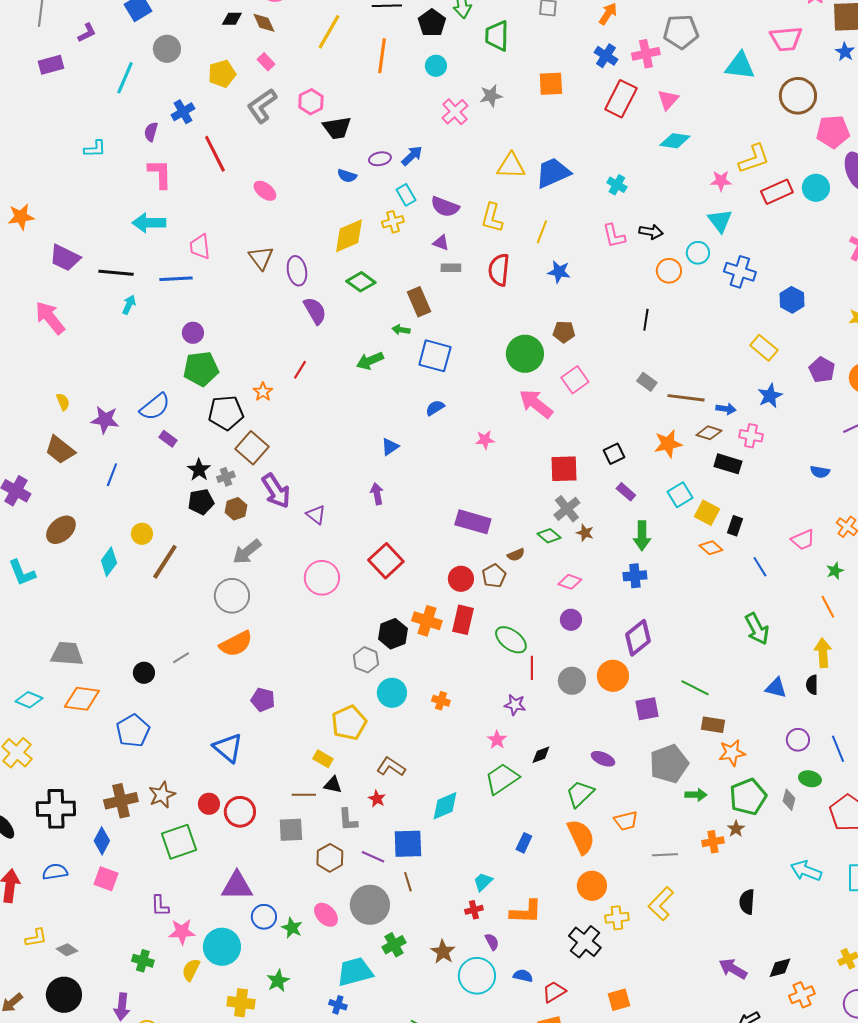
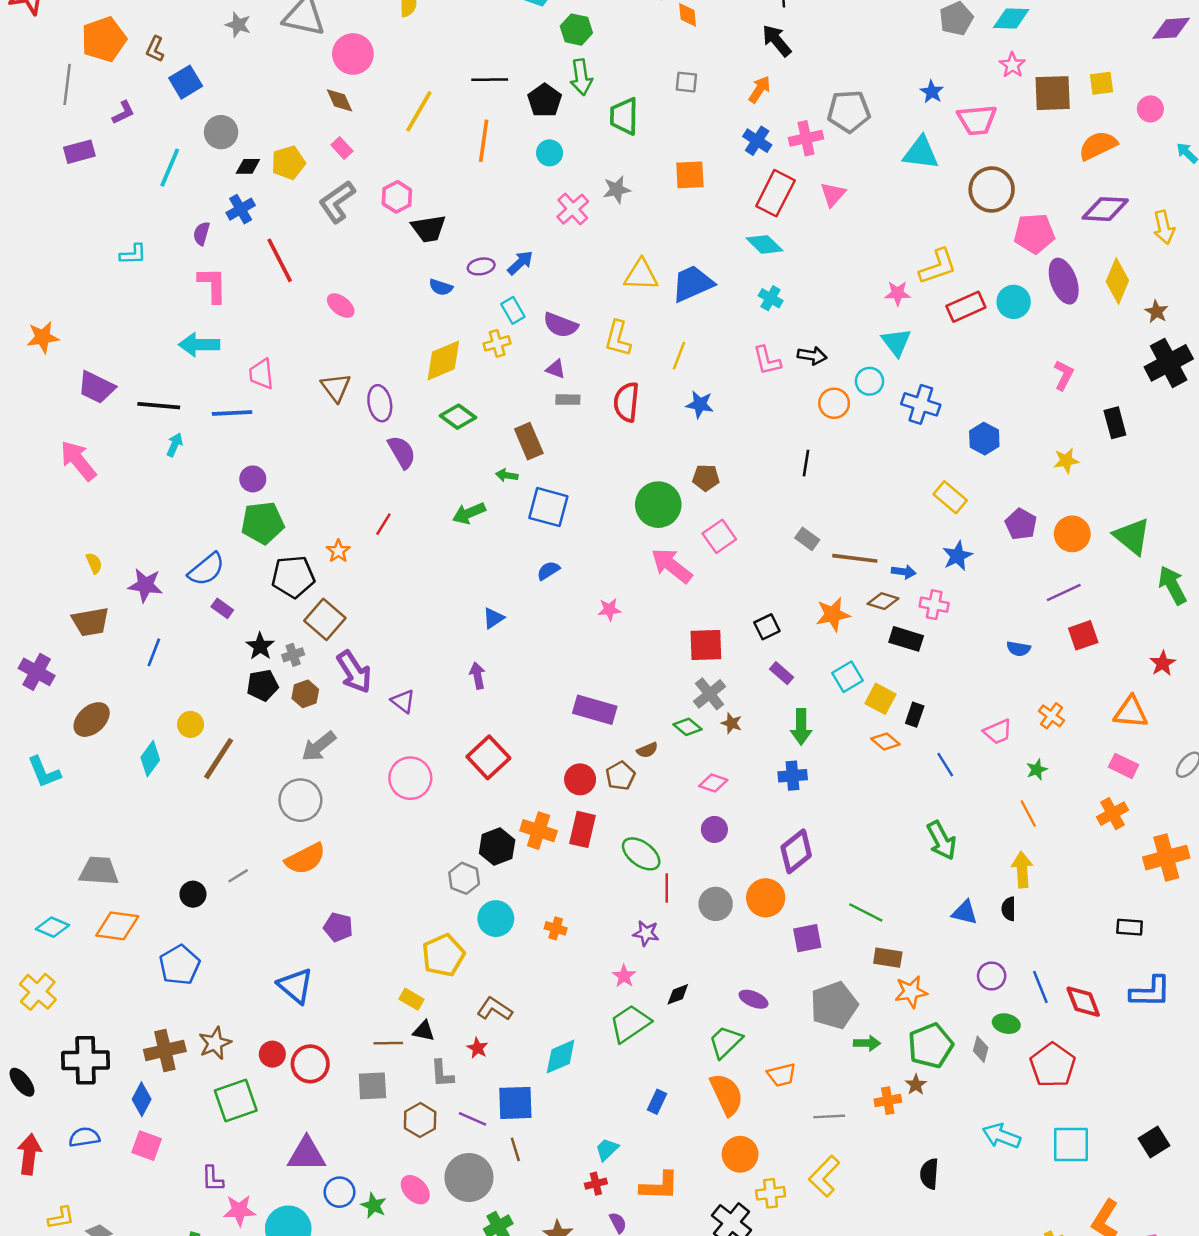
black diamond: (232, 19) -> (248, 166), moved
blue star: (845, 52) -> (932, 92), moved
cyan diamond: (675, 141) -> (764, 244), moved, turned 36
brown trapezoid: (60, 450) -> (90, 622), turned -48

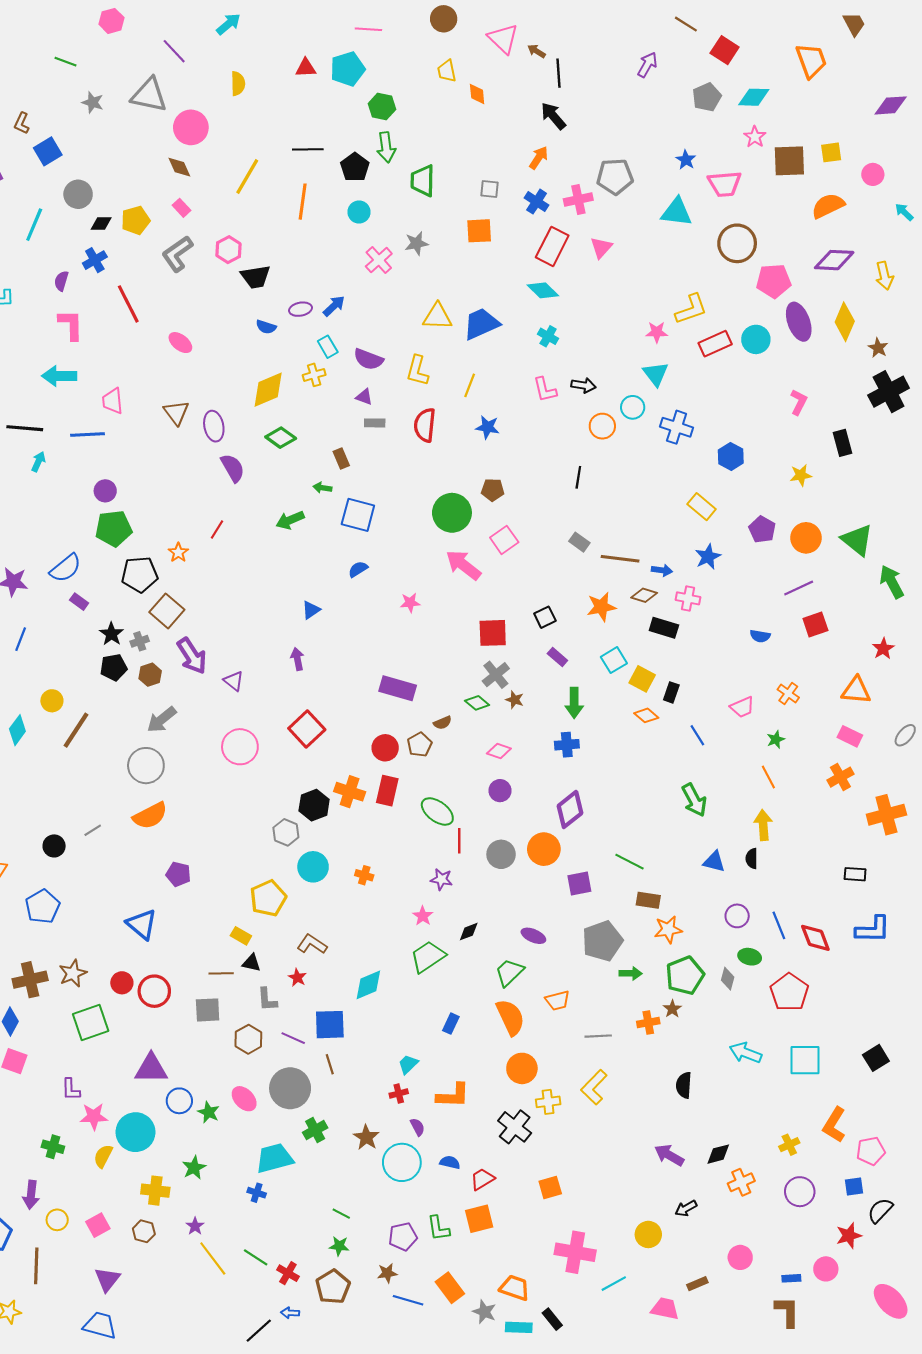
gray square: (686, 82) -> (490, 189), moved
brown rectangle: (529, 441) -> (341, 458), size x0.7

